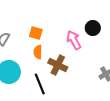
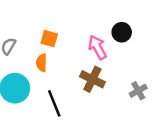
orange semicircle: (38, 52) -> (42, 63), moved
brown cross: (58, 65) -> (92, 79), moved

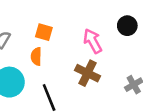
black circle: (122, 32) -> (127, 26), moved

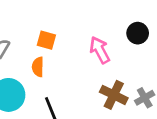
brown cross: (88, 73) -> (114, 95), moved

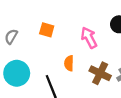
orange semicircle: (38, 67) -> (69, 63), moved

